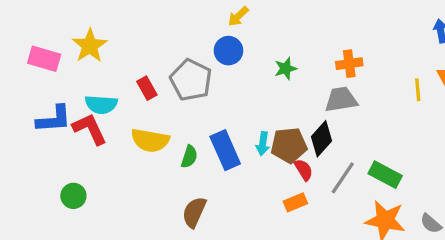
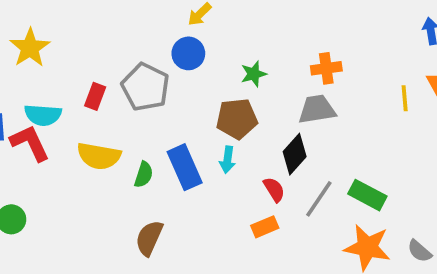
red rectangle: (147, 88) -> (95, 96), turned 50
brown pentagon: (289, 145) -> (237, 119), moved

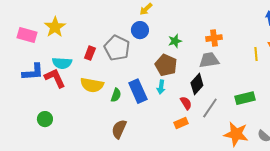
brown pentagon: (237, 119) -> (166, 65), turned 30
green rectangle: (367, 195) -> (245, 98), moved, turned -42

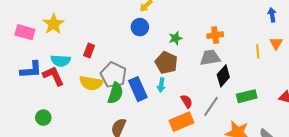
gray pentagon: (117, 48) -> (113, 75), moved
black diamond: (197, 84) -> (223, 76), moved
green semicircle: (116, 95) -> (115, 93), size x1.5
orange rectangle: (181, 123) -> (182, 122), size x1.6

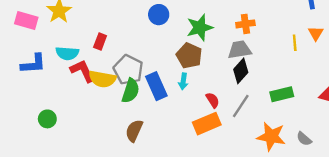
green star: (175, 38) -> (200, 27), size x1.6
red L-shape: (53, 76) -> (82, 71), moved
black diamond: (223, 76) -> (241, 71), moved

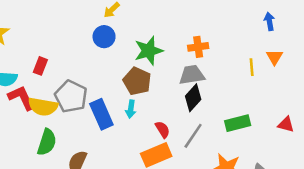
green semicircle: (131, 91) -> (47, 142), moved

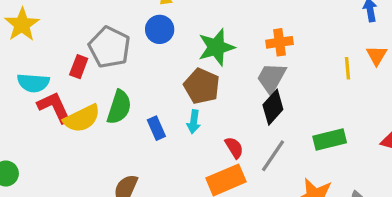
gray trapezoid: (192, 75) -> (271, 78), turned -52
gray pentagon: (71, 96) -> (109, 47), moved
yellow semicircle: (43, 107) -> (82, 118), turned -36
blue rectangle: (101, 114) -> (156, 128), size x0.6
green semicircle: (47, 142) -> (119, 107), moved

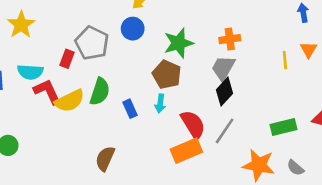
green rectangle: (330, 139) -> (284, 127), moved
red semicircle: (234, 148) -> (193, 124), size x1.6

